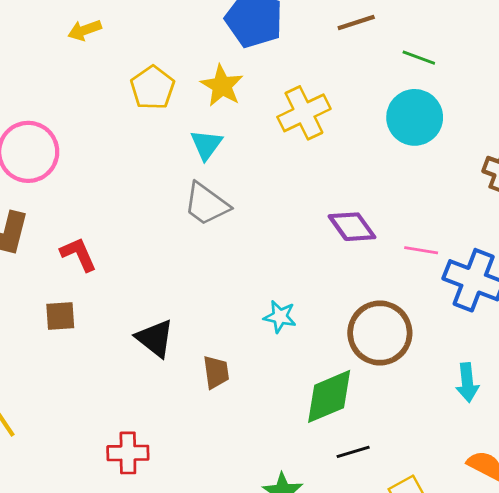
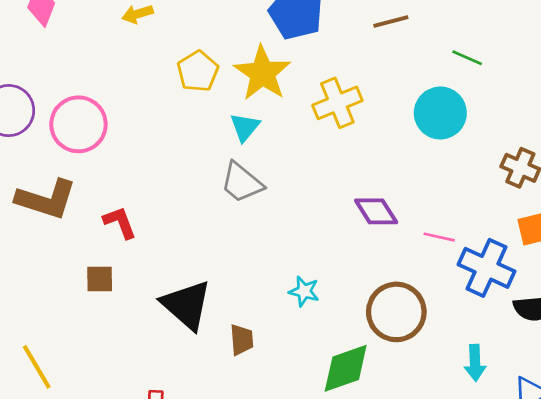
green line: (419, 58) -> (467, 58), moved
yellow star: (222, 86) -> (262, 73), size x1.4
black triangle: (155, 338) -> (186, 305), size x1.4

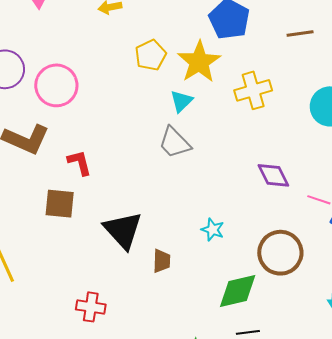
brown square: (100, 279) -> (60, 204), size x1.4

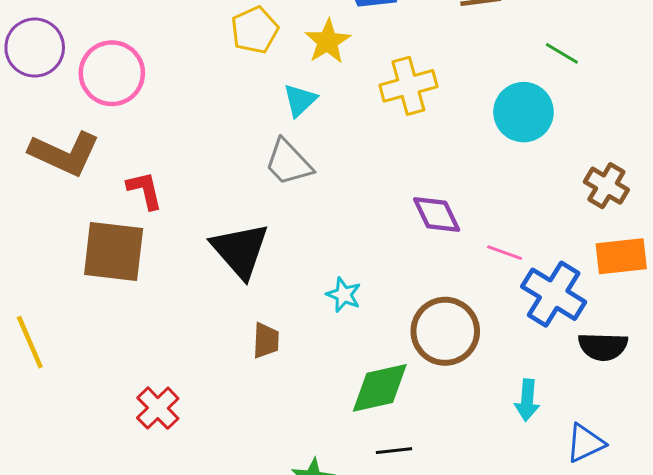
yellow star: (199, 62) -> (328, 41), size x0.7
brown square: (60, 204) -> (114, 251), size x1.4
black triangle: (123, 230) -> (240, 250), moved
red cross: (91, 307) -> (158, 408), turned 36

